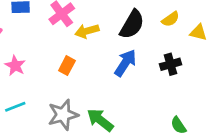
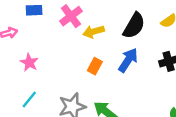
orange rectangle: (67, 66) -> (95, 66), moved
cyan line: (15, 107) -> (29, 99), turned -30

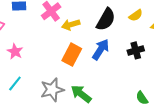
orange rectangle: (95, 66) -> (72, 55), size x1.5

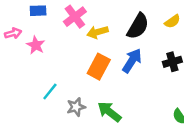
pink star: (15, 51) -> (36, 45), moved
cyan line: (15, 83) -> (50, 92), moved
gray star: (52, 90) -> (76, 107), size x0.7

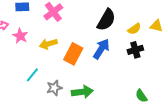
yellow semicircle: (172, 21) -> (134, 29), moved
yellow arrow: (97, 32) -> (48, 44), moved
green arrow: (109, 112) -> (82, 92), turned 135

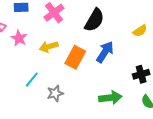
black semicircle: (106, 20) -> (94, 20), moved
black cross: (135, 50) -> (141, 74), moved
green arrow: (82, 92) -> (110, 98), moved

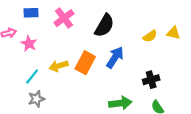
yellow arrow: (49, 47) -> (59, 66), moved
cyan line: (32, 80) -> (32, 77), moved
gray star: (55, 93) -> (36, 99), moved

